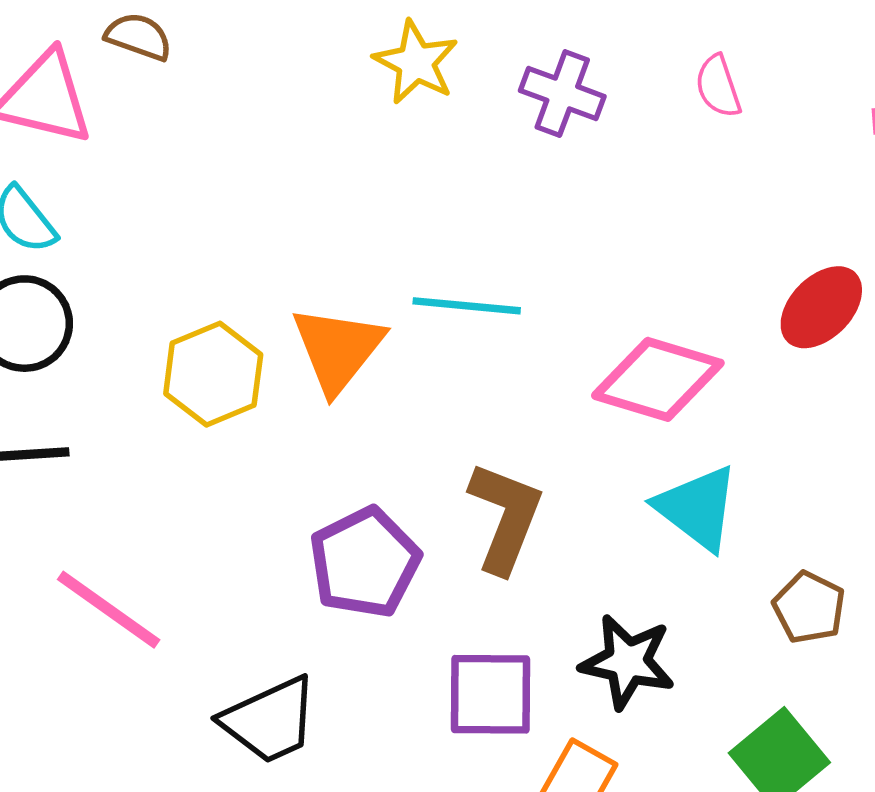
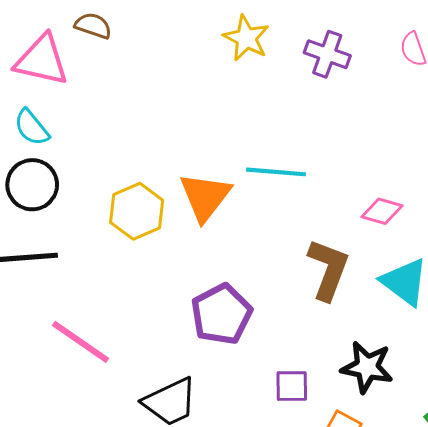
pink diamond: (658, 379) -> (382, 211), size x0.6
brown L-shape: (505, 517) -> (328, 269), moved
purple square: (491, 694) -> (292, 386), size x0.7

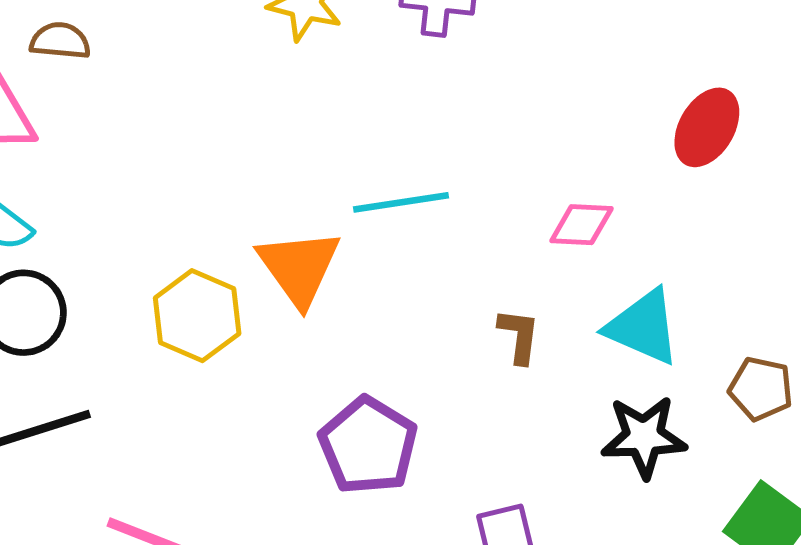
brown L-shape: (328, 269) -> (519, 336), size x0.6
black star: (367, 367) -> (644, 437), moved

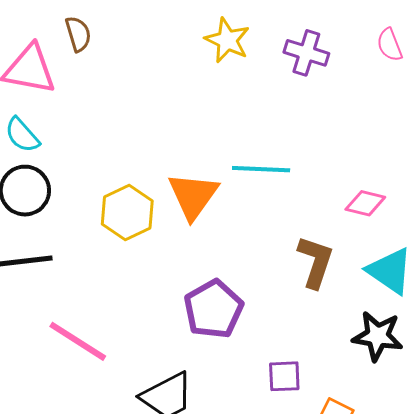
brown semicircle: (60, 41) -> (78, 34), turned 57
brown L-shape: (519, 336) -> (315, 262), size x1.5

